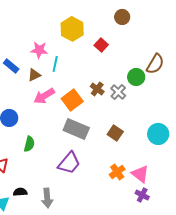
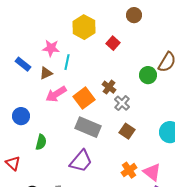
gray cross: (118, 92) -> (122, 103), moved

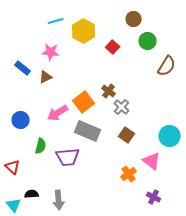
cyan line: (67, 62) -> (56, 21), moved, turned 63
green circle: (148, 75) -> (148, 41), moved
pink arrow: (56, 94) -> (58, 113), moved
purple trapezoid: (81, 161) -> (68, 157), moved, turned 45
pink triangle: (152, 172) -> (152, 161), moved

